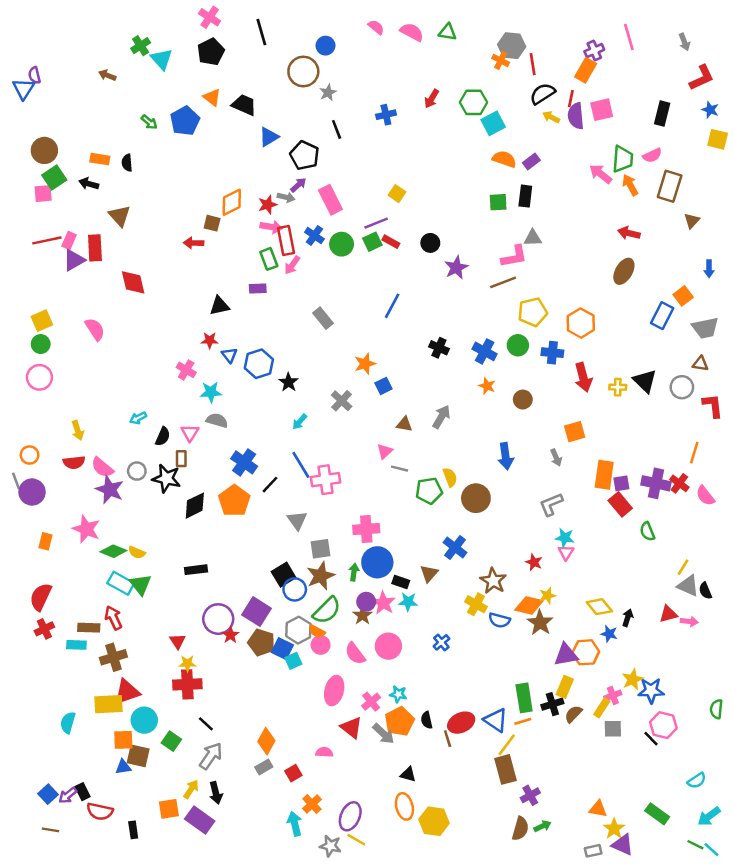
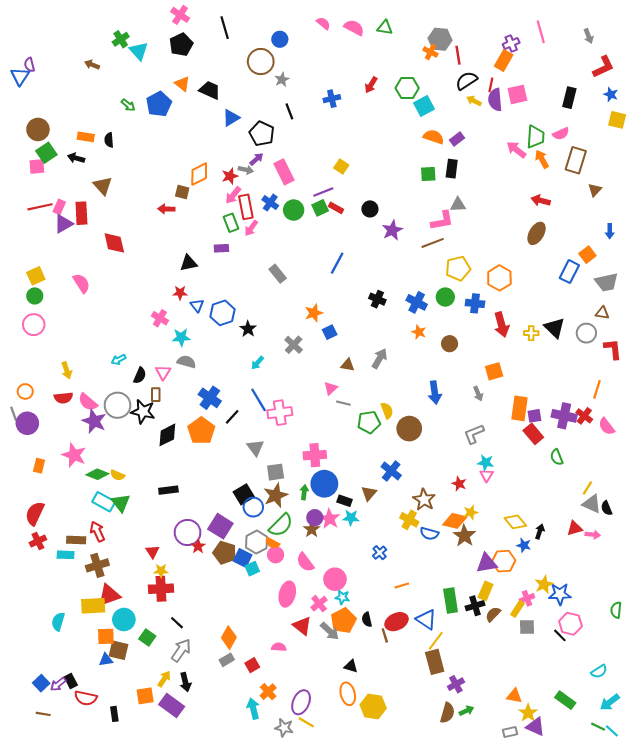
pink arrow: (271, 227) -> (233, 195), turned 120
gray circle: (137, 471) -> (118, 405), size x1.6
pink circle: (388, 646) -> (335, 579), moved
orange line: (523, 721) -> (402, 586), moved

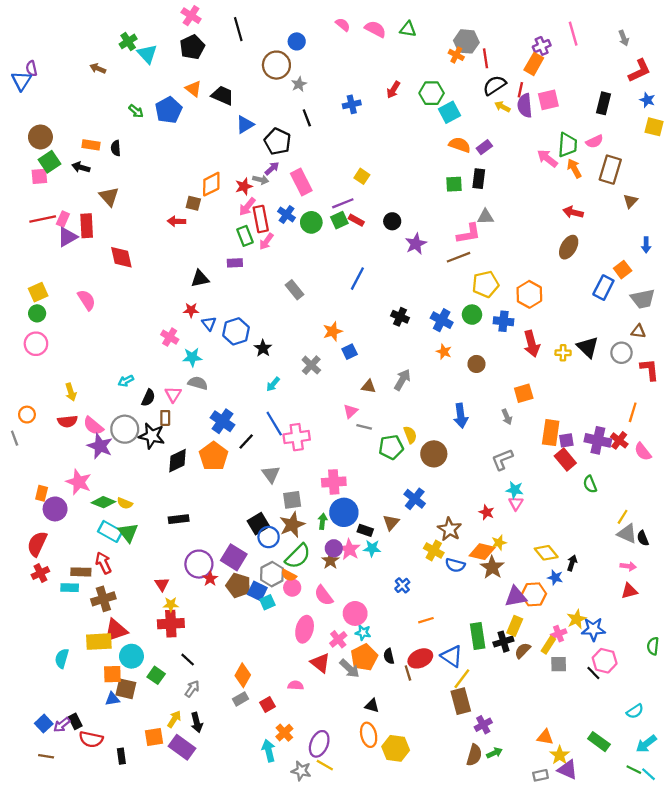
purple circle: (27, 423) -> (55, 509), moved
red triangle: (575, 528) -> (629, 591), moved
gray arrow: (181, 650) -> (192, 689), size x0.7

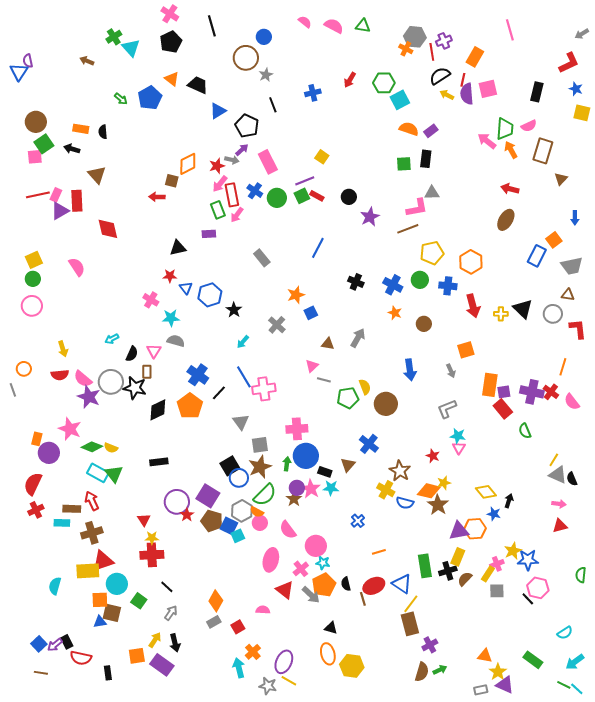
gray arrow: (624, 38) -> (582, 34), moved, turned 80
purple cross: (542, 46) -> (444, 41), moved

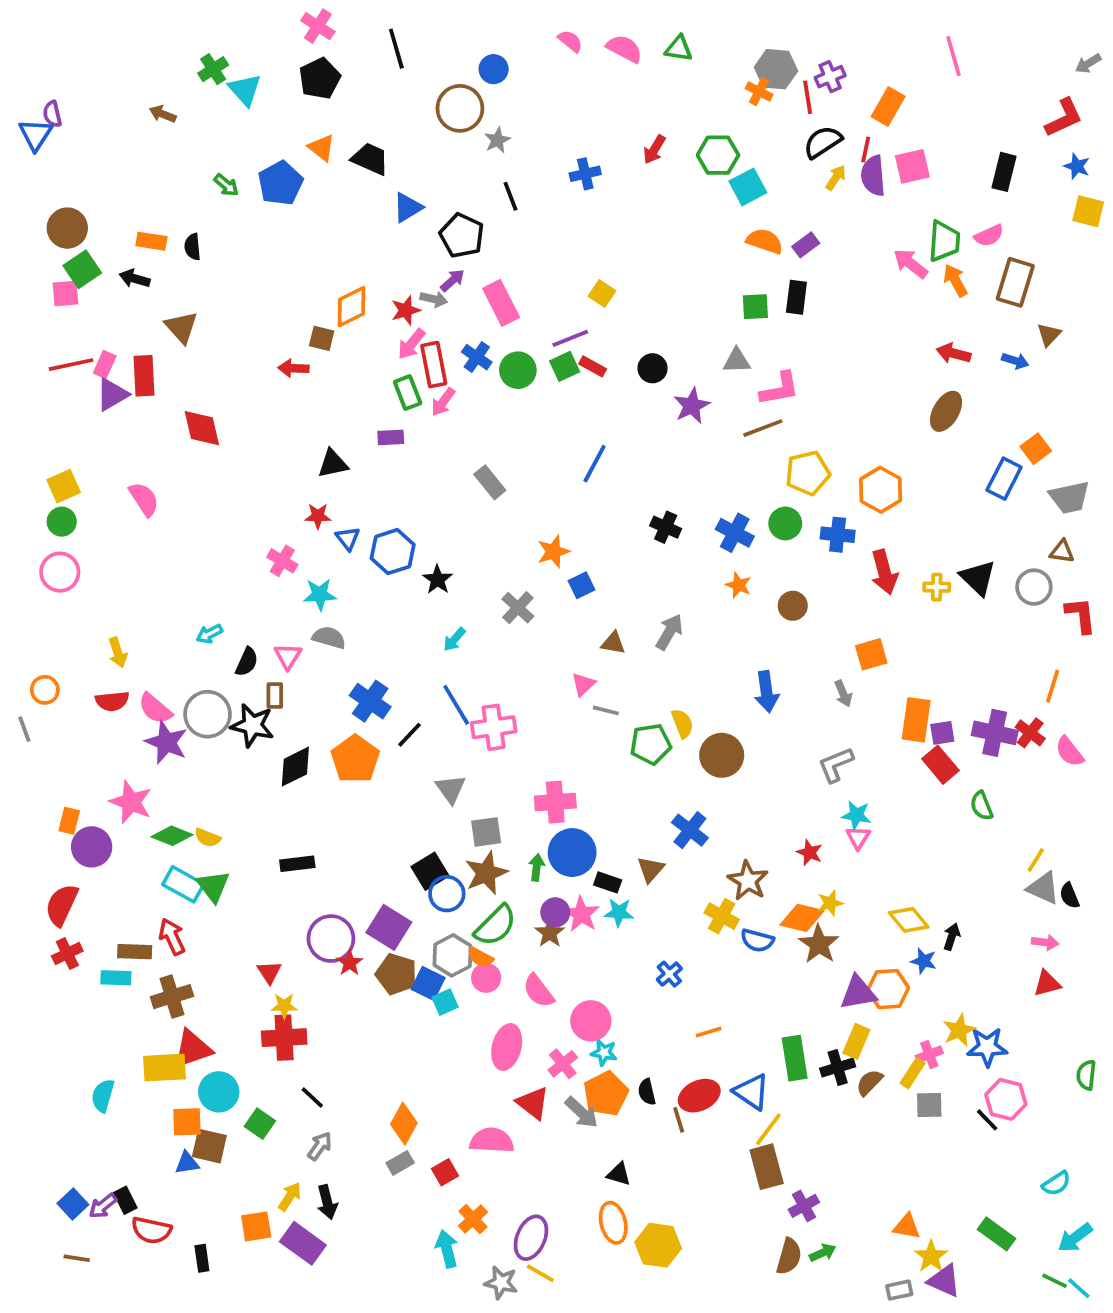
yellow arrow: (447, 95) -> (836, 178), turned 96
gray triangle: (432, 193) -> (737, 361), moved
blue arrow: (575, 218) -> (1015, 361), moved, turned -72
pink semicircle: (263, 610) -> (492, 1140), size x1.6

